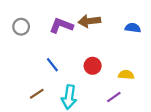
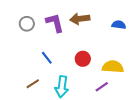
purple L-shape: (61, 26) -> (55, 23), turned 55
gray circle: (21, 27) -> (27, 24), moved
yellow semicircle: (126, 75) -> (113, 67), size x1.5

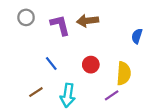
gray circle: (27, 24) -> (26, 17), moved
blue semicircle: (119, 25) -> (137, 36), moved, turned -80
yellow semicircle: (113, 67) -> (124, 73), turned 90

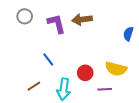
red circle: (91, 65) -> (85, 73), moved
yellow semicircle: (124, 73) -> (116, 69), turned 100
purple line: (112, 95) -> (105, 89), turned 32

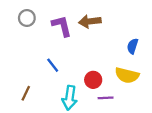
blue semicircle: (128, 34) -> (133, 46), moved
brown line: (34, 86) -> (26, 93), moved, turned -32
purple line: (105, 89) -> (106, 98), moved

